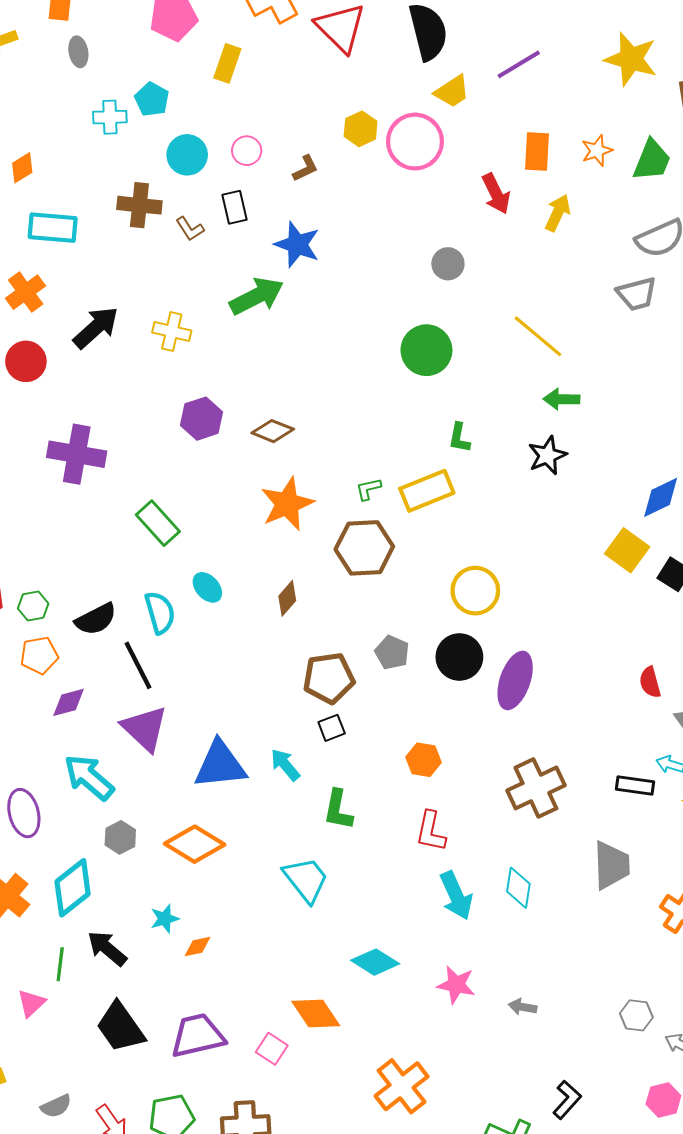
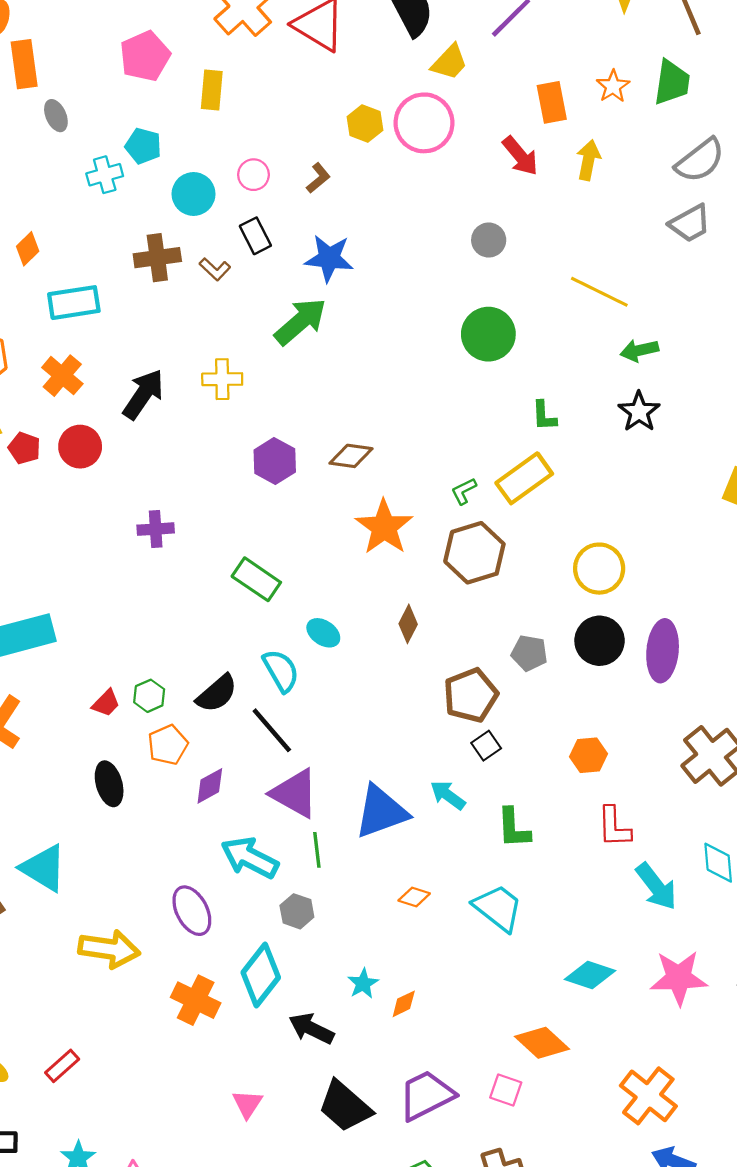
purple cross: (77, 454) -> (156, 529), size x0.6
orange diamond: (195, 844) -> (414, 897), moved, size x0.5
green line: (60, 964) -> (317, 850), moved
pink star: (456, 985) -> (679, 978), size x1.4

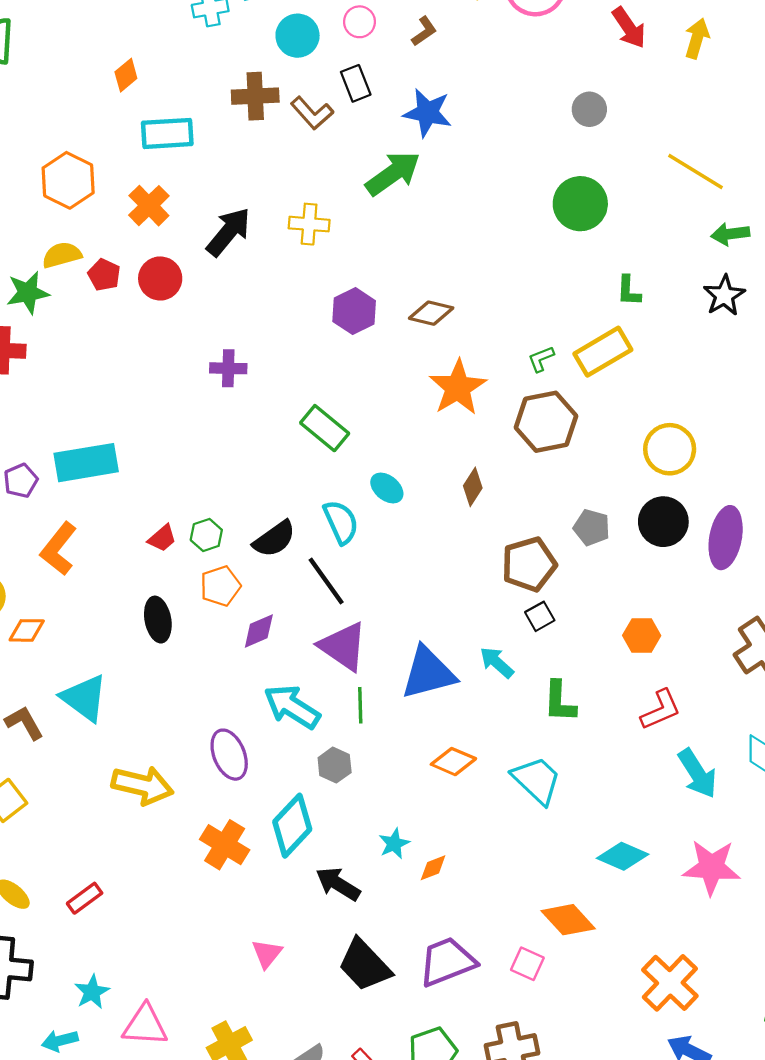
brown L-shape: (215, 269) -> (312, 113), size x1.4
red L-shape: (614, 827) -> (661, 710), turned -117
orange diamond: (414, 897) -> (453, 762), size x1.4

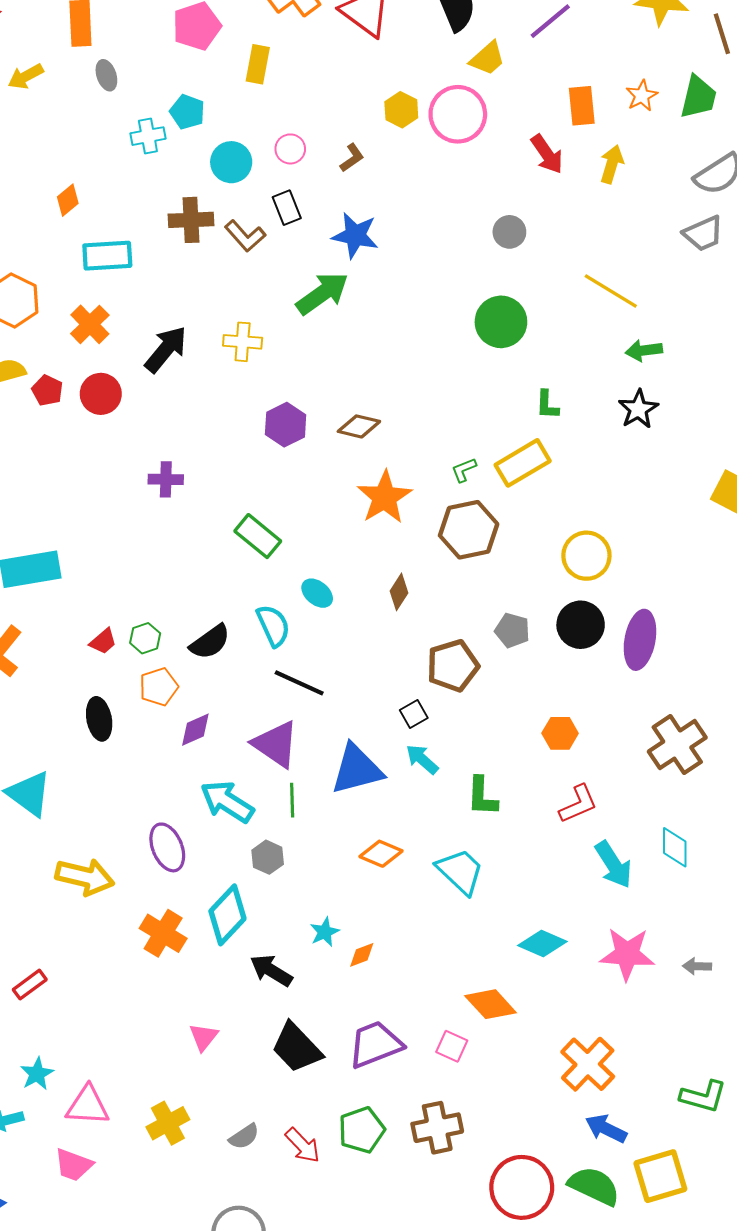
black line: (326, 581) -> (299, 683), moved, turned -30
black square: (540, 616) -> (414, 714), moved

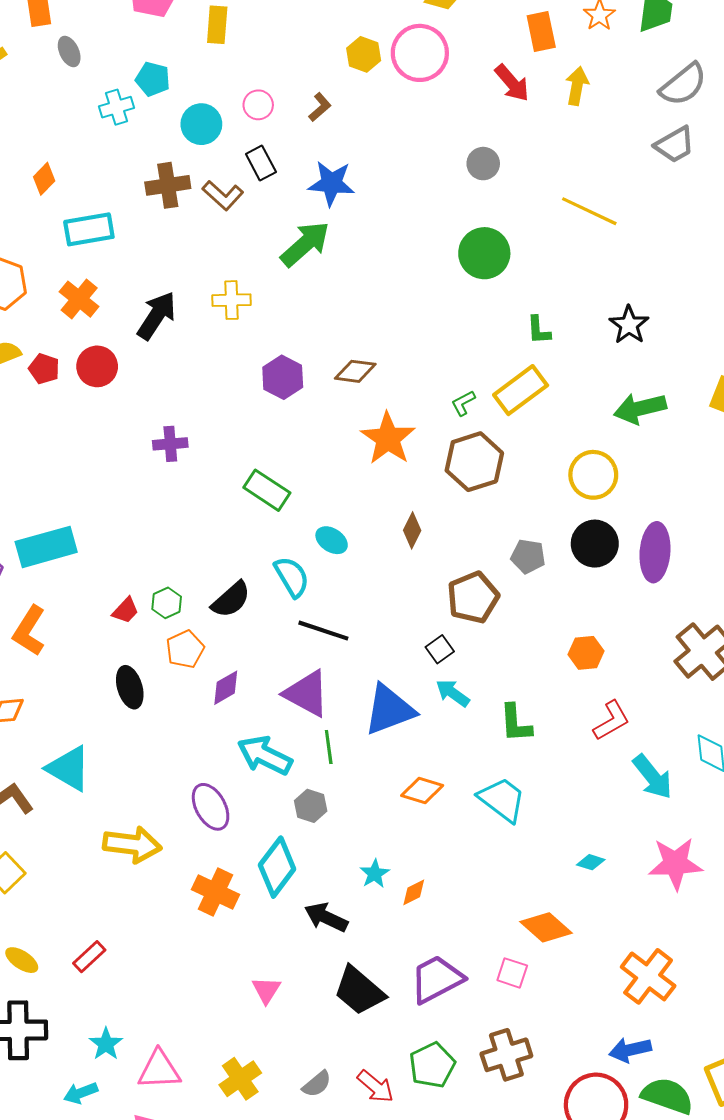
green arrow: (644, 351) -> (640, 408), moved, size x1.4
cyan diamond: (542, 944) -> (591, 862), size x0.6
blue arrow: (606, 1129) -> (630, 1050), moved, turned -33

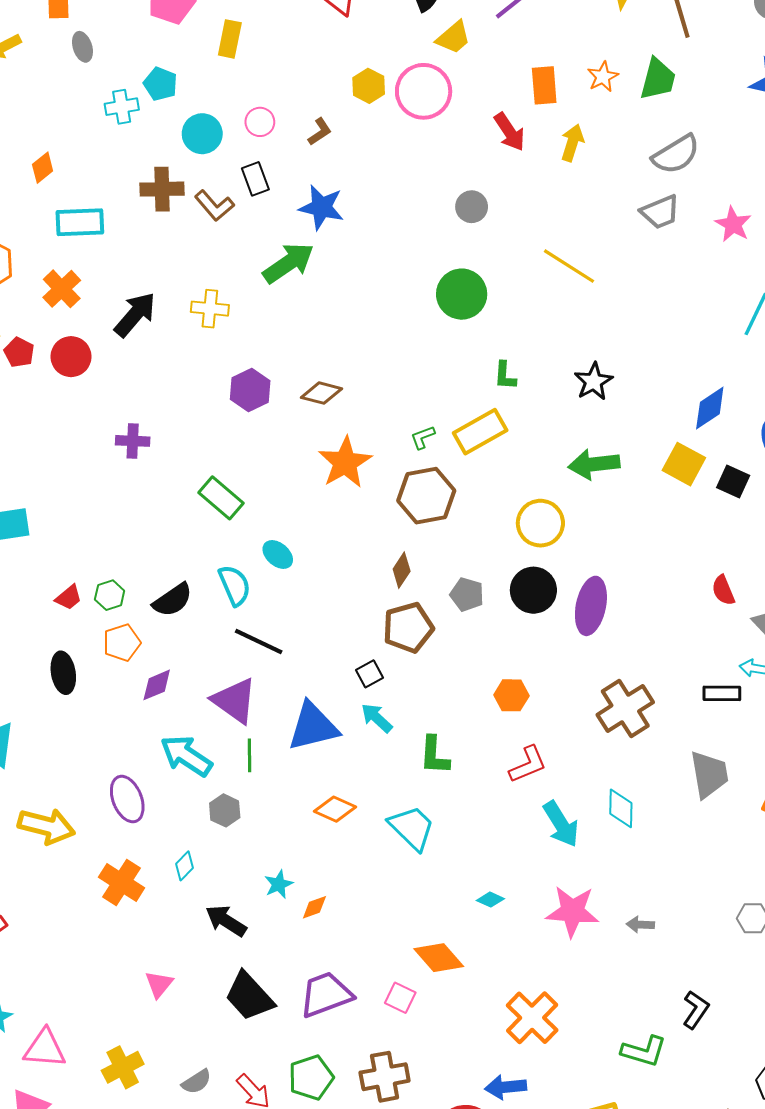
brown diamond: (412, 530) -> (402, 570), moved
cyan diamond: (277, 867) -> (185, 866), size x0.5

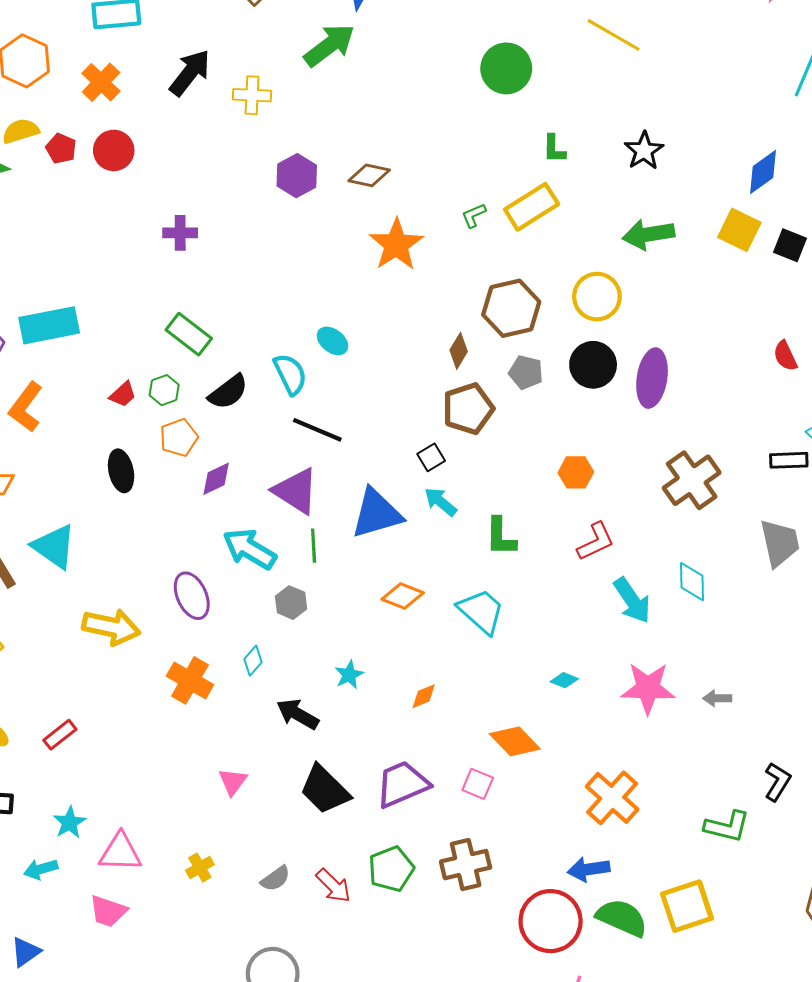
black arrow: (135, 315) -> (190, 73), moved
brown hexagon: (426, 496) -> (511, 308), moved
green rectangle: (221, 498) -> (189, 334), moved
orange diamond: (314, 907) -> (424, 696), moved
yellow cross: (123, 1067) -> (200, 868), size x0.7

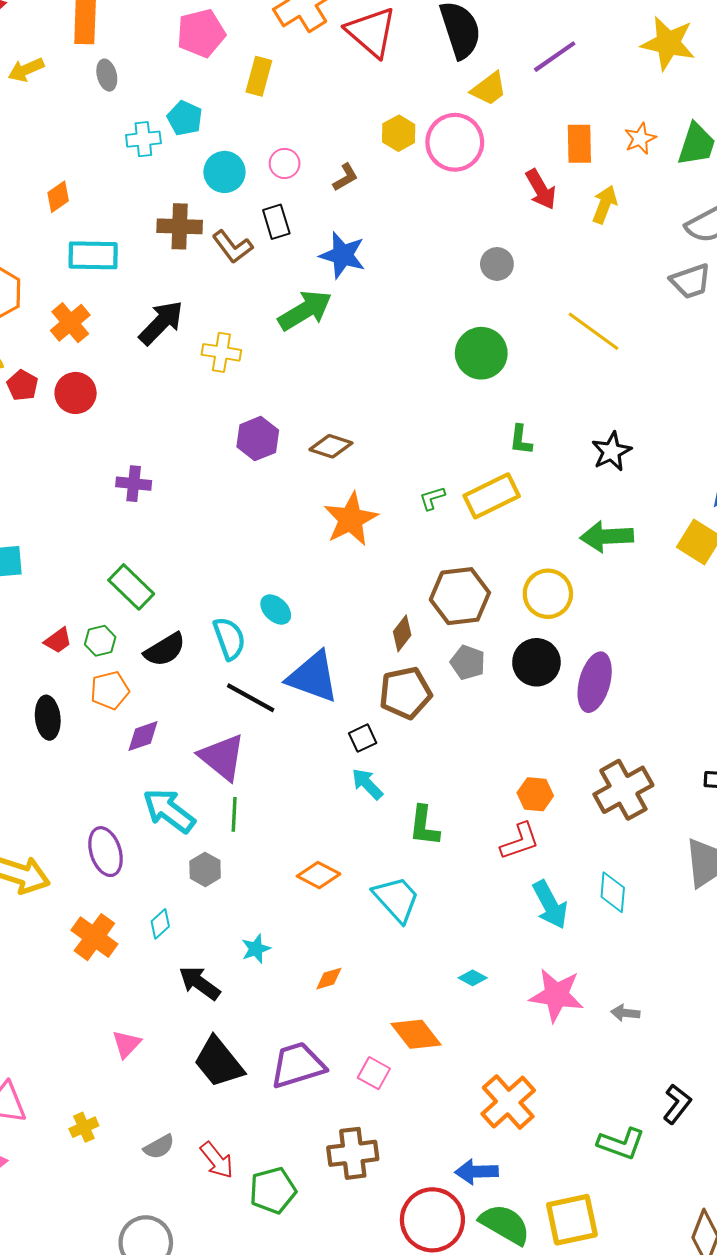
orange hexagon: (576, 472) -> (535, 794), moved
blue triangle: (376, 513) -> (313, 677), moved, turned 30
green pentagon: (391, 869) -> (273, 1190), moved

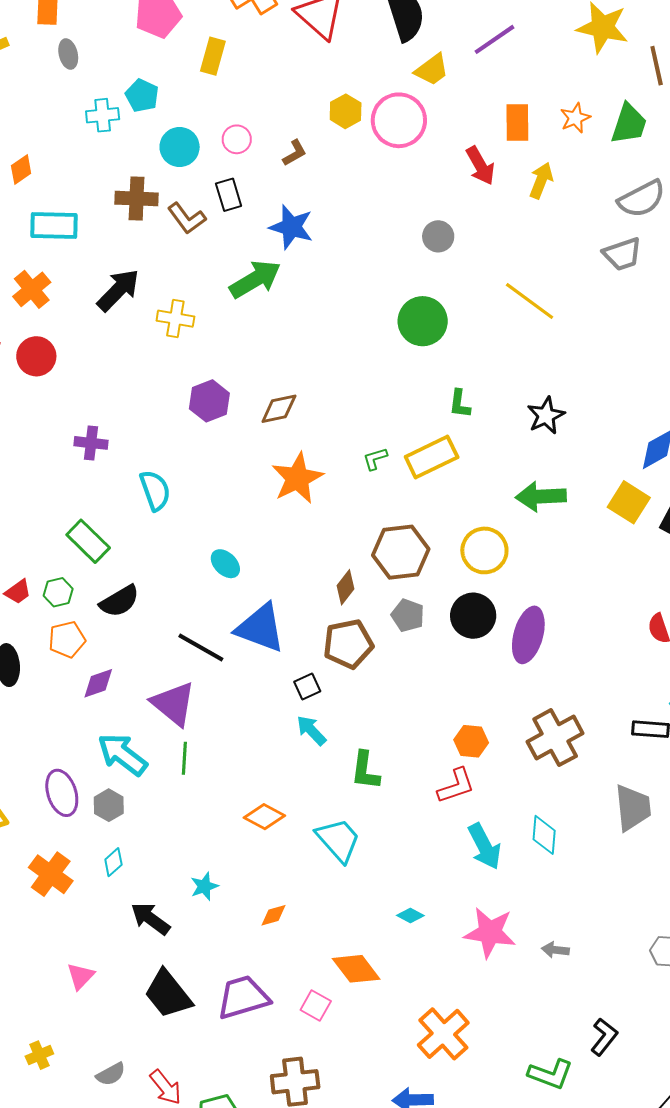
brown diamond: (331, 446) -> (279, 409), turned -30
cyan semicircle: (229, 638) -> (155, 490), moved
gray hexagon: (205, 869) -> (109, 805), moved

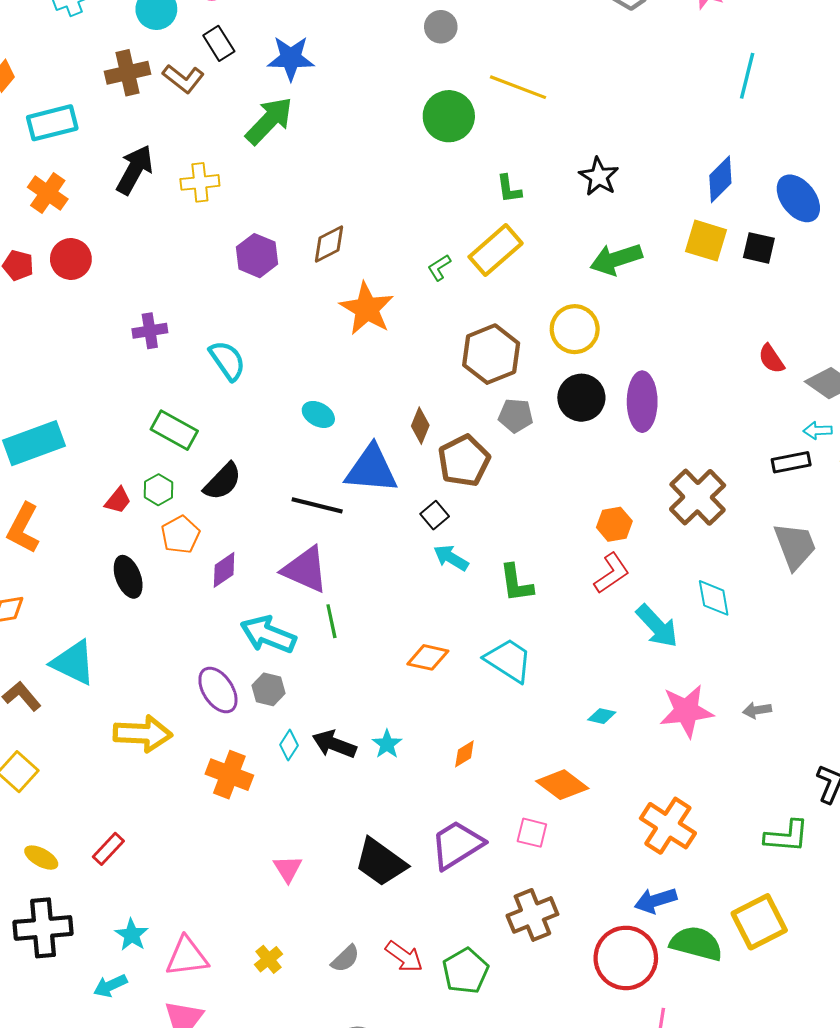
yellow line: (530, 301) -> (518, 87), moved
brown diamond: (346, 587) -> (420, 426), moved
black arrow: (150, 919) -> (334, 744), moved

